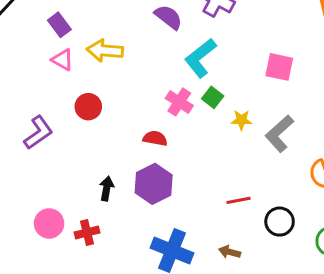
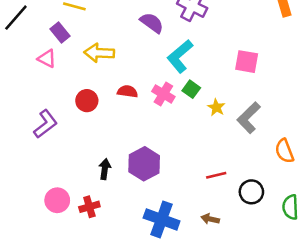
pink triangle: (62, 60) -> (47, 59), moved
yellow star: (241, 120) -> (216, 107), turned 30
red semicircle: (155, 138) -> (127, 91), moved

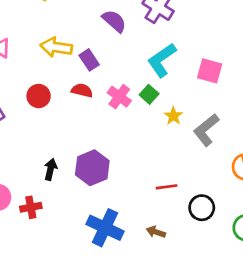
purple rectangle: (60, 33) -> (89, 60), moved
cyan L-shape: (180, 56) -> (162, 60), moved

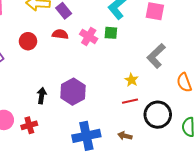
green square: (149, 94) -> (111, 33), turned -32
yellow star: (173, 116) -> (131, 80), moved
black circle: (202, 208) -> (158, 115), size x1.4
blue cross: (105, 228) -> (86, 136), turned -32

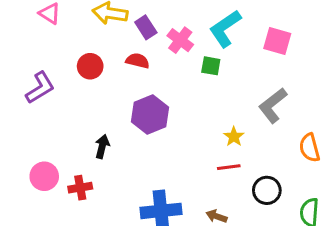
pink cross: (89, 36) -> (180, 40), moved
purple hexagon: (73, 92) -> (150, 115), moved
black circle: (158, 115) -> (267, 190), size x0.7

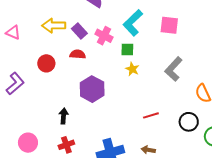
yellow star: (234, 137) -> (132, 69), moved
red cross: (80, 188) -> (66, 145), moved
black circle: (267, 190) -> (189, 122), moved

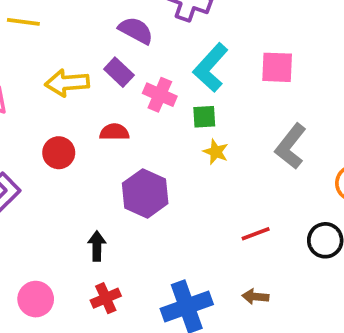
purple rectangle: (79, 31) -> (119, 72), moved

